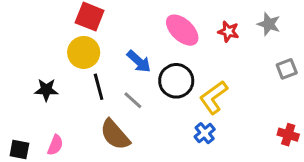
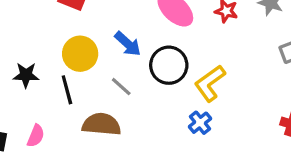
yellow circle: (84, 52) -> (80, 54), moved
black line: (99, 87) -> (67, 90), moved
brown semicircle: (115, 135) -> (101, 124), turned 136

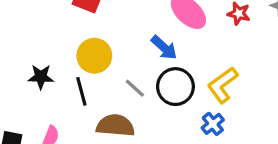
blue arrow: (128, 44) -> (164, 48), moved
black circle: (169, 65) -> (175, 87), moved

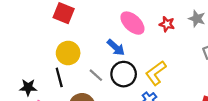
black star: (41, 77) -> (28, 87), moved

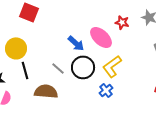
pink ellipse: (132, 23) -> (101, 37), moved
yellow circle: (68, 53) -> (16, 48), moved

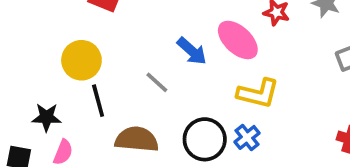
yellow L-shape: (112, 66) -> (258, 93), turned -130
black circle: (83, 67) -> (205, 139), moved
gray line: (58, 68) -> (157, 82), moved

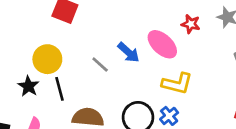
gray line: (157, 82) -> (100, 65), moved
black star: (47, 117) -> (28, 86), moved, turned 30

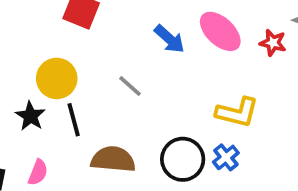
red star: (191, 24) -> (273, 43), moved
pink ellipse: (162, 44) -> (220, 31), moved
blue arrow: (128, 52) -> (169, 39), moved

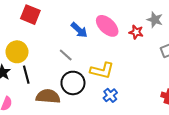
gray line: (130, 86) -> (66, 55), moved
yellow L-shape: (237, 112) -> (102, 70), moved
black circle: (183, 159) -> (73, 83), moved

